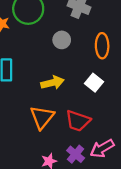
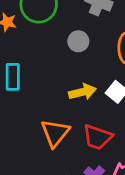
yellow arrow: (52, 83) -> (82, 92), moved

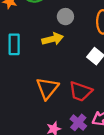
yellow arrow: (82, 92) -> (53, 39), moved

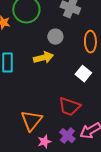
orange triangle: (47, 88) -> (31, 121), moved

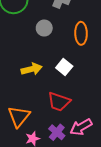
yellow arrow: (43, 58) -> (32, 69), moved
white square: (83, 74) -> (64, 67), moved

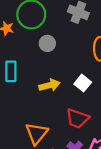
gray circle: (44, 28) -> (47, 43), moved

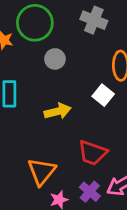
white square: (83, 83) -> (103, 95), moved

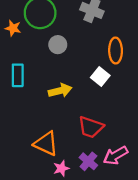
orange triangle: (42, 172) -> (46, 144), turned -44

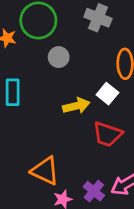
yellow arrow: (60, 91) -> (76, 106), moved
red trapezoid: (91, 127) -> (107, 134), moved

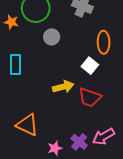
yellow arrow: (76, 106) -> (63, 87), moved
orange triangle: (45, 171) -> (27, 125), moved

